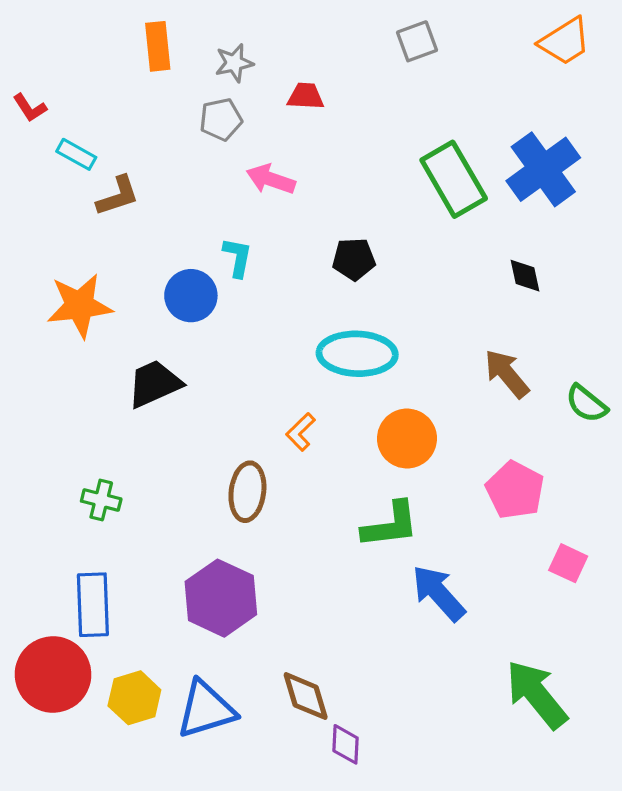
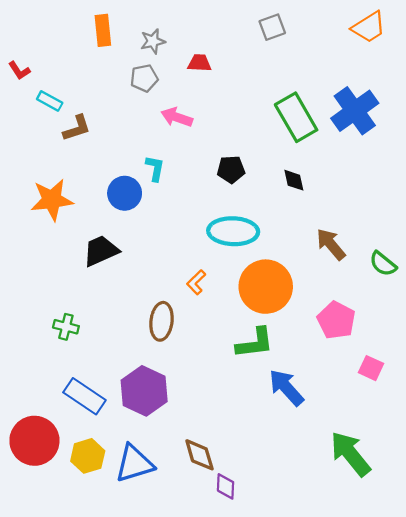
black diamond: (525, 276) -> (294, 180), moved
orange circle: (407, 439) -> (266, 287), size x1.4
blue rectangle: (93, 605) -> (84, 396), moved, turned -54

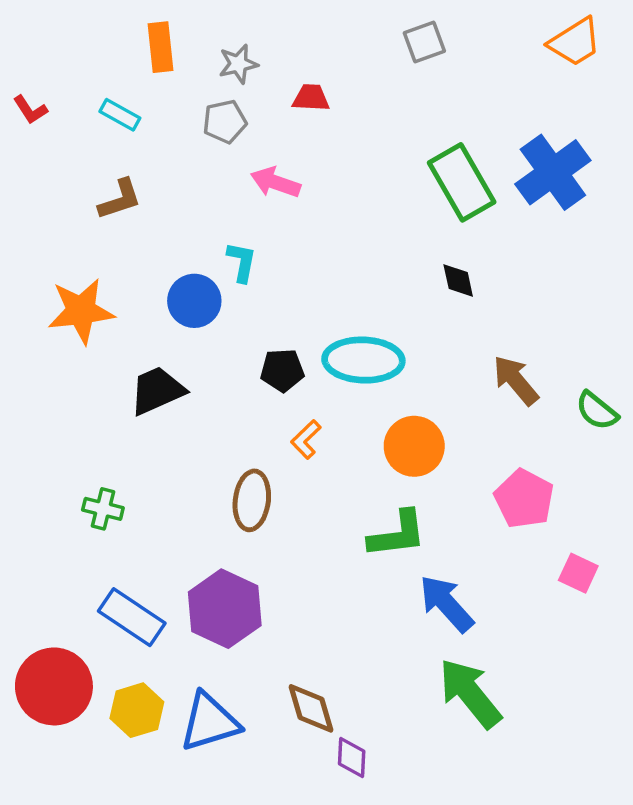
cyan rectangle: (50, 101) -> (120, 115), moved
black pentagon: (231, 169) -> (282, 370), moved
orange circle: (266, 287) -> (414, 446), size x0.7
green arrow: (350, 454) -> (470, 693), moved

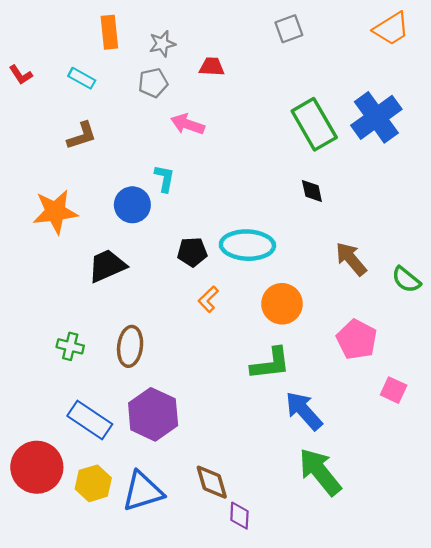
brown ellipse: (252, 500) -> (130, 346), moved

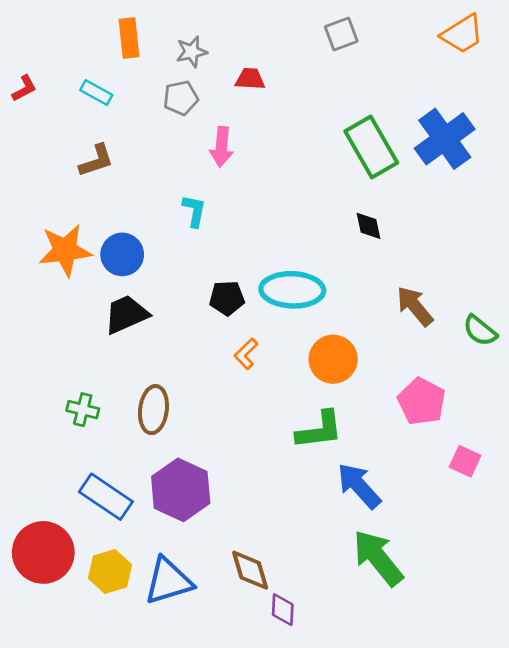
red L-shape: (21, 75) -> (24, 88), turned -85
pink arrow: (188, 124) -> (222, 147), turned -104
blue circle: (132, 205) -> (122, 254), moved

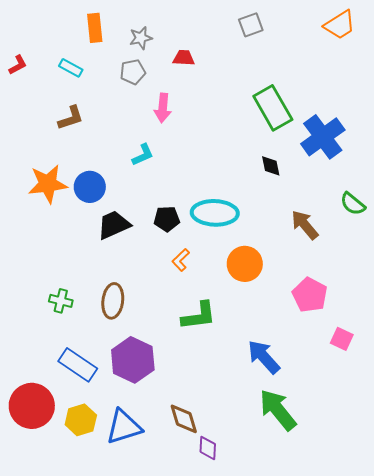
blue cross: (445, 139) -> (323, 137), moved
cyan L-shape: (194, 211) -> (143, 155), turned 55
black trapezoid: (126, 314) -> (114, 225), moved
green semicircle: (480, 331) -> (353, 204), moved
green L-shape: (319, 430) -> (199, 316), moved

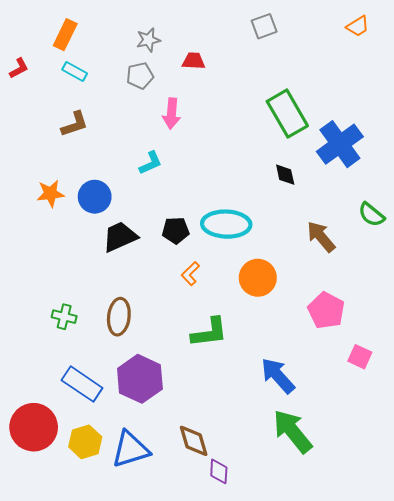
orange trapezoid: (340, 25) -> (358, 26), size x0.7
orange rectangle: (95, 28) -> (65, 35), moved, turned 32
orange star: (48, 184) -> (50, 194), size x0.7

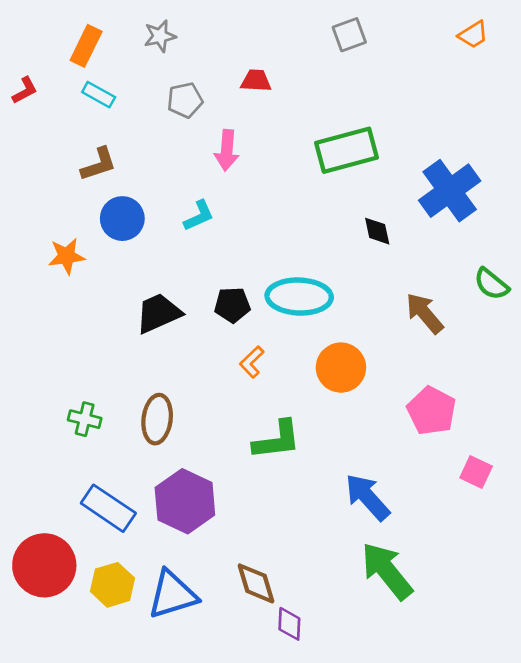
gray star: (148, 40) -> (160, 36), moved
green rectangle: (287, 114) -> (347, 150), moved, turned -75
blue circle: (95, 197) -> (122, 219), moved

